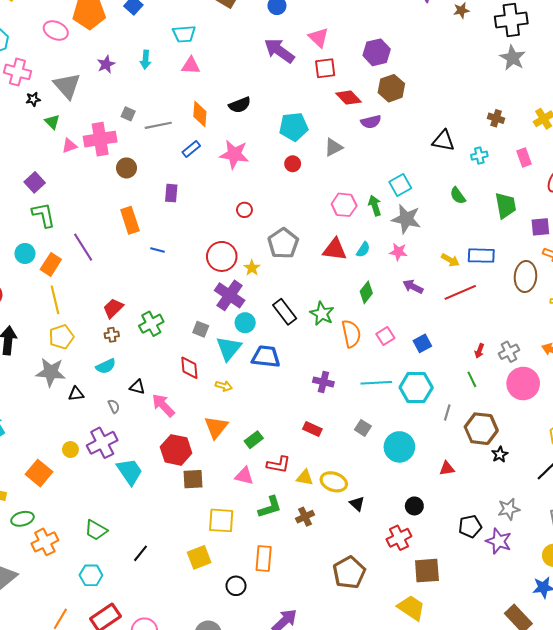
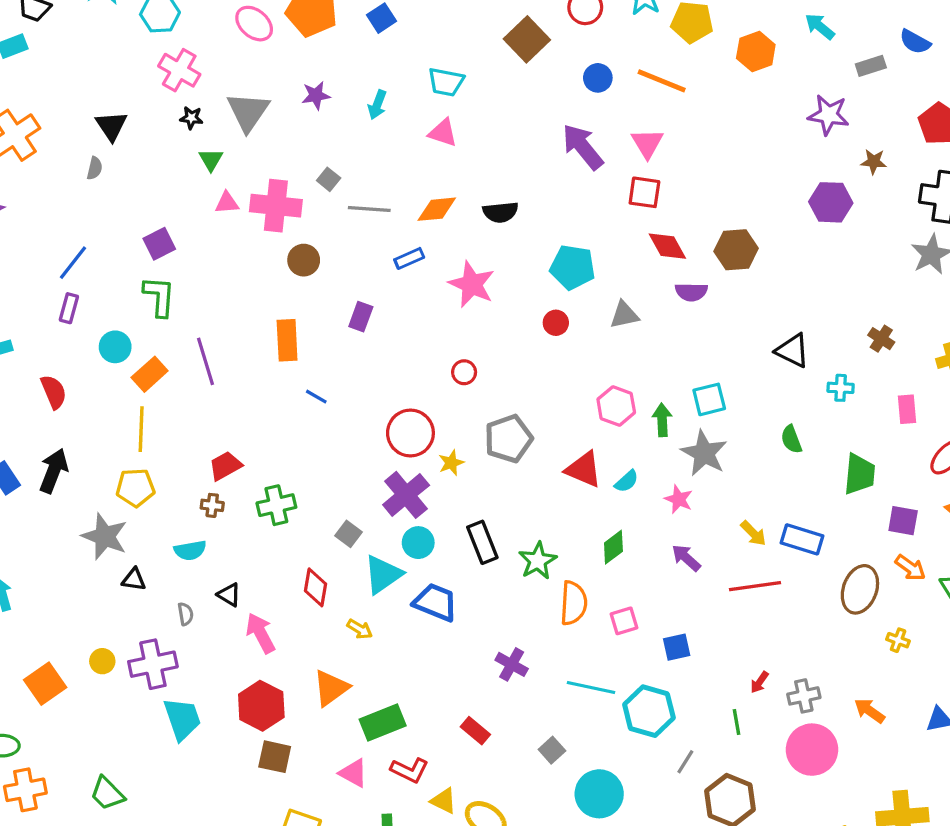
purple hexagon: (377, 52) -> (831, 202), moved
orange diamond: (200, 114) -> (437, 209), turned 65
green rectangle: (254, 440) -> (383, 722), size x1.5

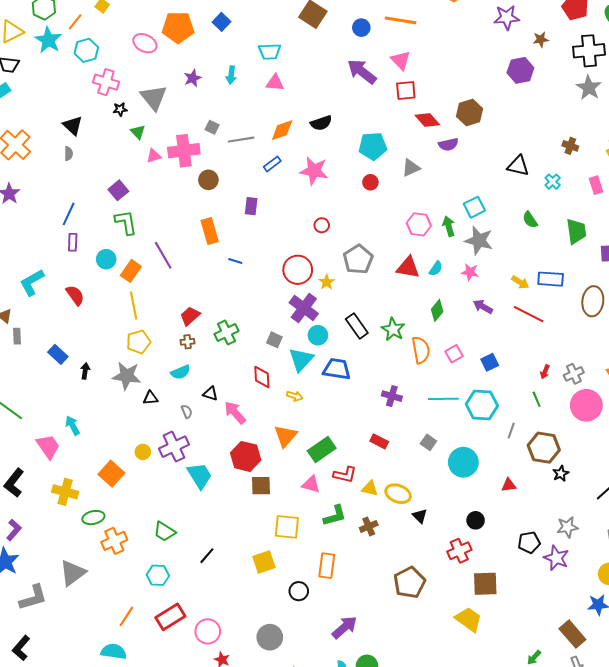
cyan cross: (841, 388) -> (553, 182), turned -35
black arrow: (54, 471) -> (85, 371), moved, size x0.6
red line: (755, 586) -> (529, 314), turned 48

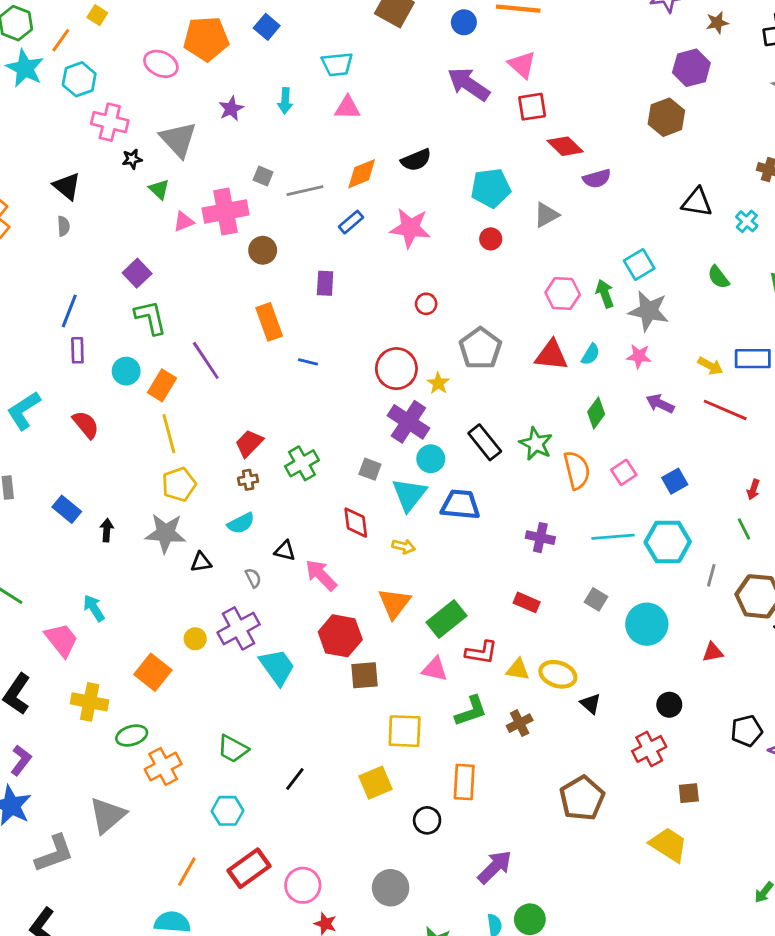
brown hexagon: (470, 112) -> (666, 117), moved
brown square: (485, 584) -> (689, 793), size x0.6

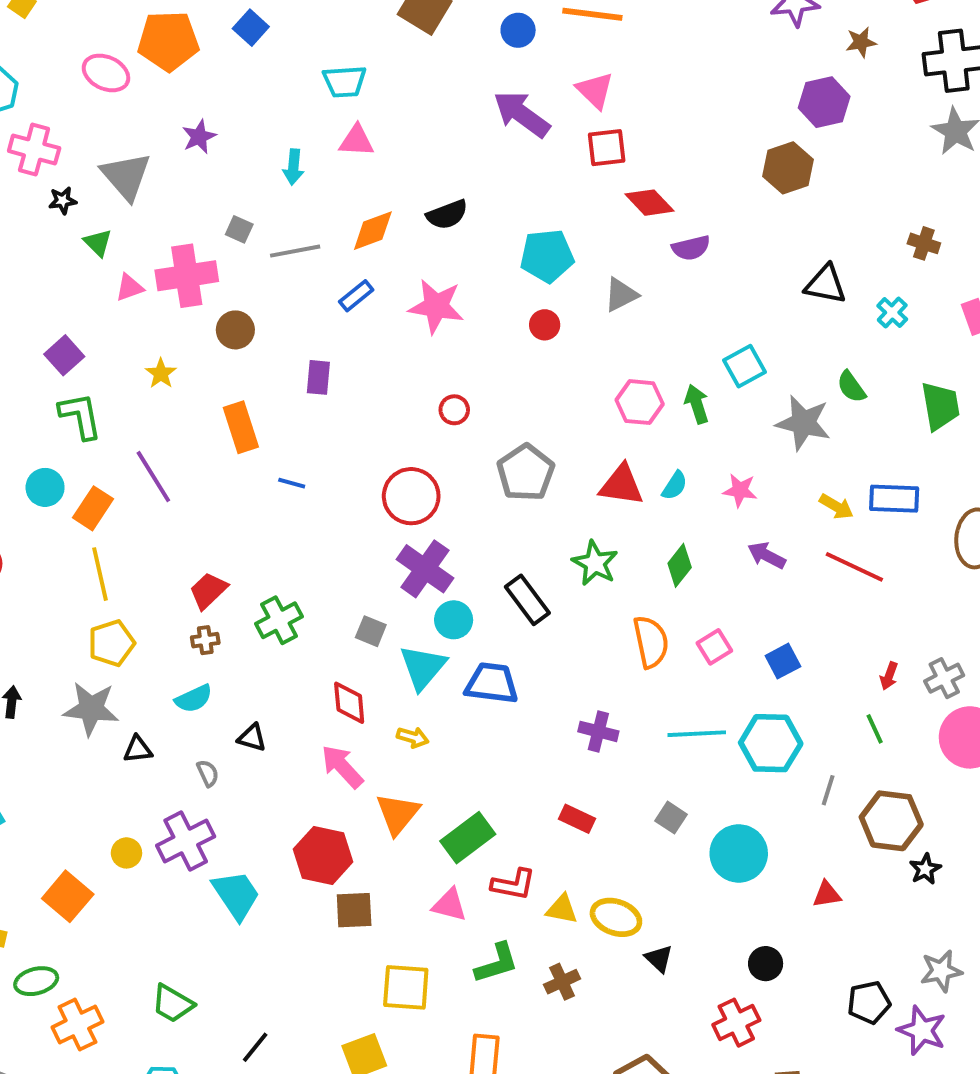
cyan arrow: (285, 101) -> (293, 167), moved
gray star: (649, 311) -> (803, 423), moved
yellow star: (438, 383) -> (161, 373), moved
green star: (536, 444) -> (595, 563), moved
pink arrow: (321, 575) -> (342, 767), moved

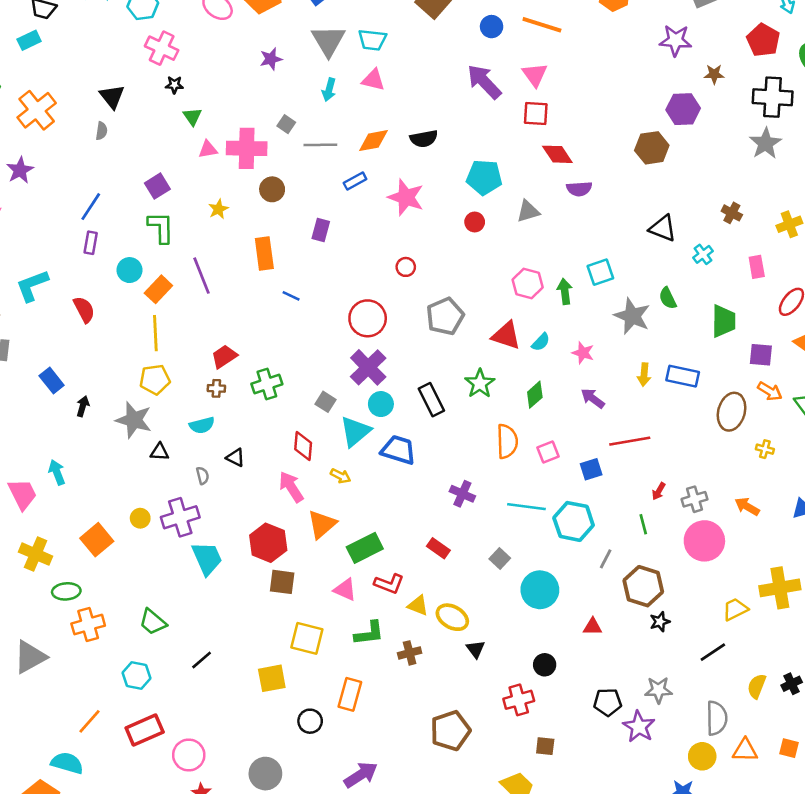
gray triangle: (126, 176) -> (328, 41), moved
yellow arrow: (836, 507) -> (644, 375), turned 55
red line: (854, 567) -> (630, 441), moved, turned -45

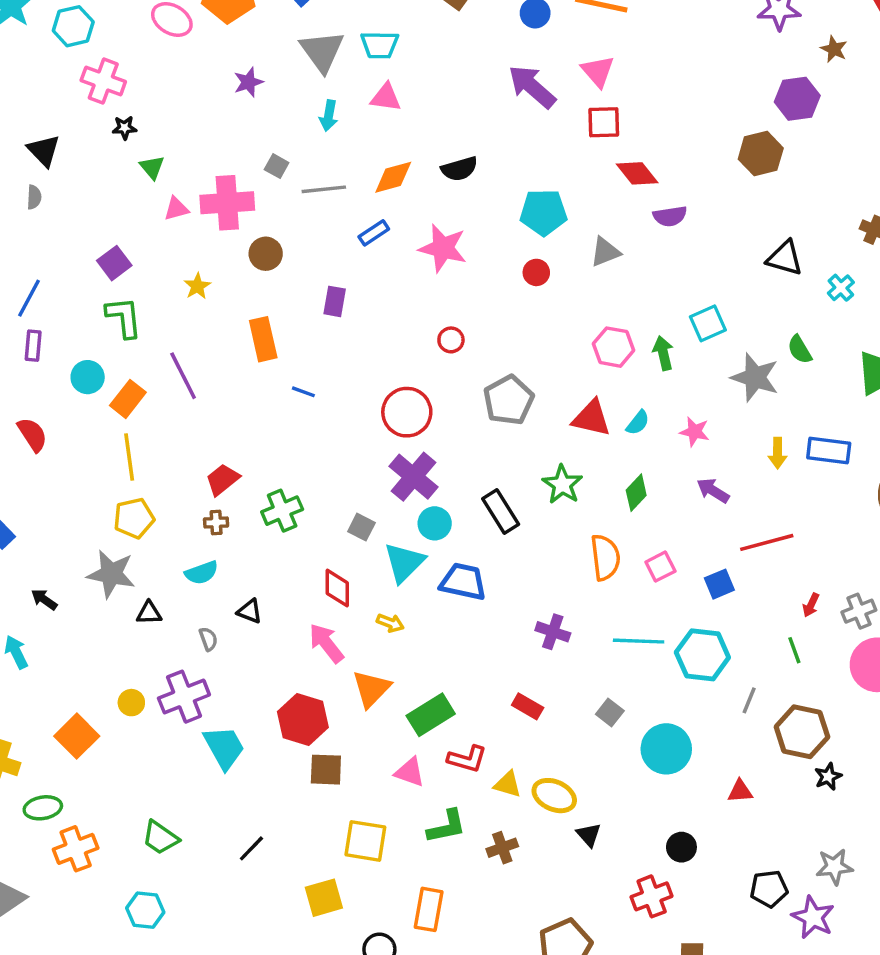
brown star: (714, 74) -> (834, 49), turned 30
black arrow: (83, 406) -> (44, 599), moved, turned -66
black line: (202, 660) -> (251, 848), moved

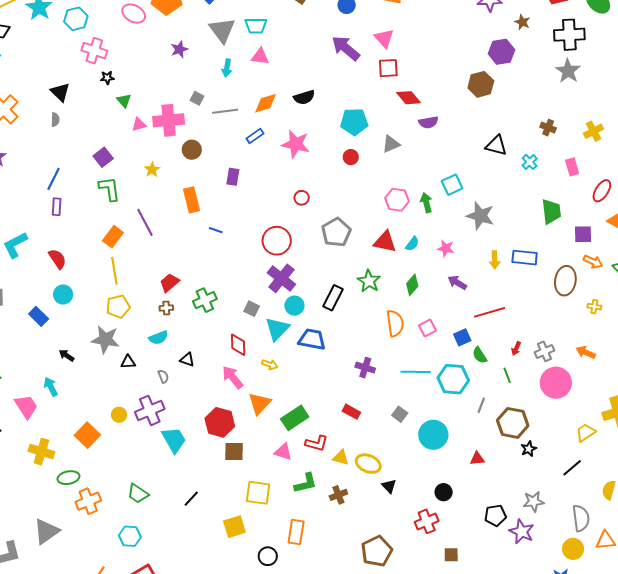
green semicircle: (800, 350) -> (480, 355), moved
cyan circle: (88, 377) -> (63, 295), moved
black rectangle: (501, 512) -> (333, 298), turned 60

